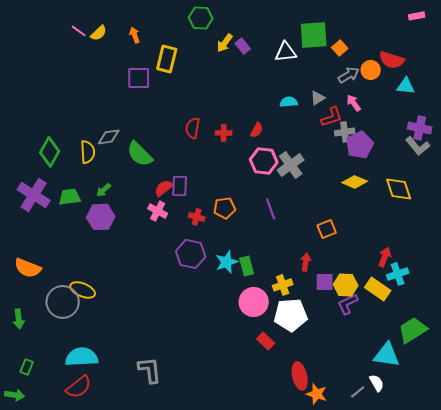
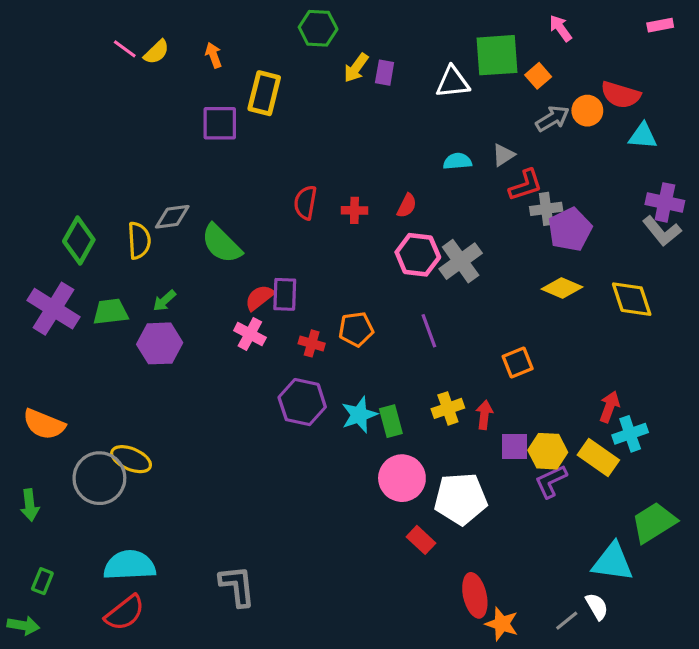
purple rectangle: (243, 46) -> (385, 73), turned 49
pink arrow: (354, 103) -> (560, 28), moved
yellow cross: (283, 285) -> (448, 408), moved

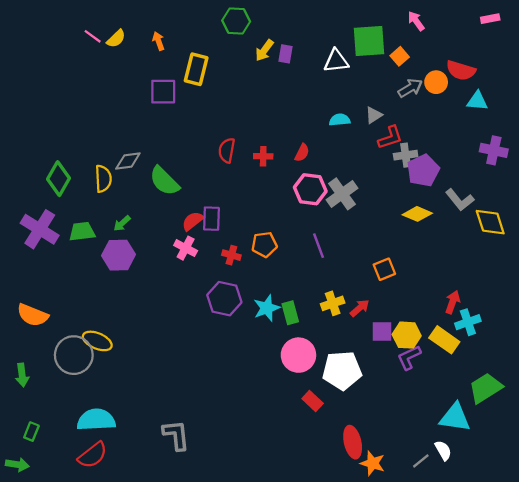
gray L-shape: (662, 231) -> (460, 200), moved
yellow diamond: (632, 299) -> (490, 222), moved
red arrow: (484, 415) -> (360, 308), turned 42

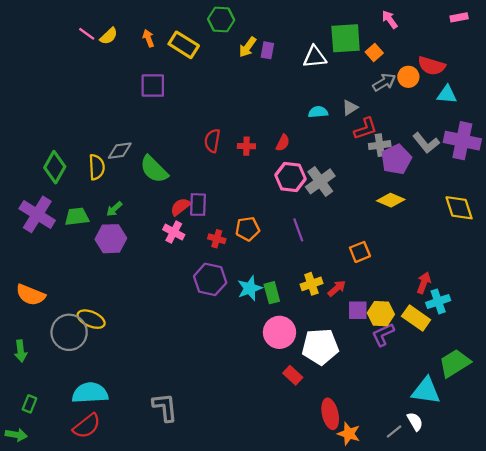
yellow rectangle: (196, 69) -> (184, 45), moved, turned -72
purple cross: (494, 150) -> (462, 141), size x1.4
gray L-shape: (460, 200) -> (426, 143), moved

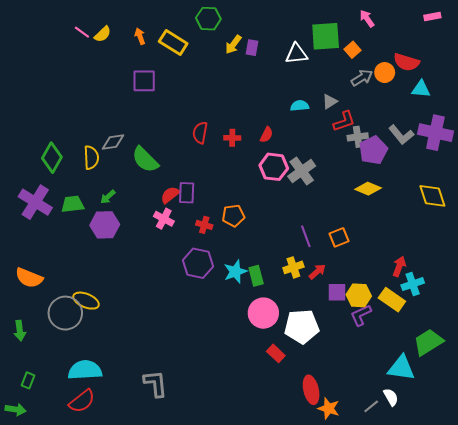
purple line: (298, 230) -> (306, 236), moved

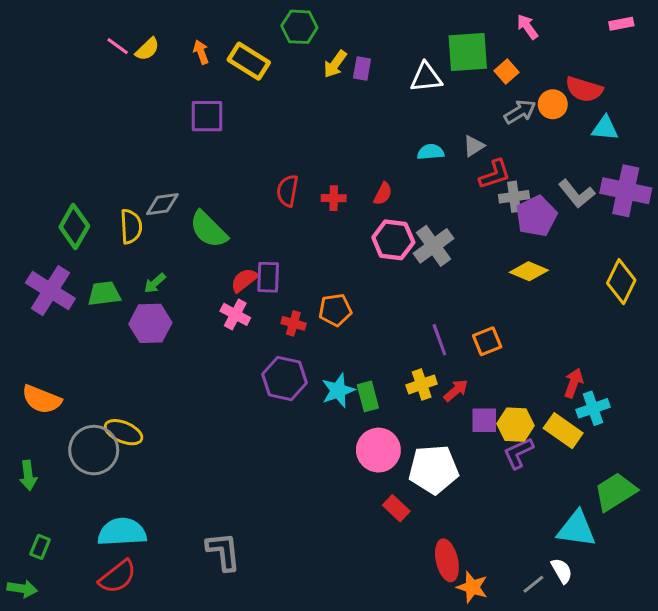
yellow diamond: (432, 196) -> (621, 282), turned 44

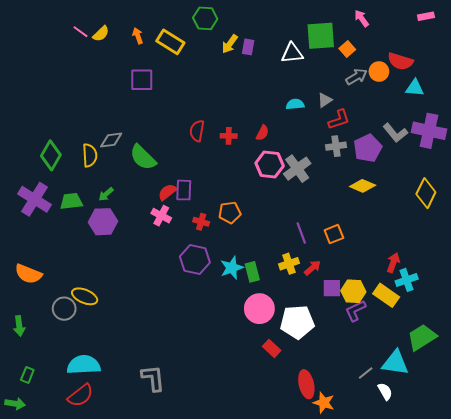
gray cross: (514, 197) -> (336, 146), moved
gray circle: (94, 450) -> (64, 309), size x0.7
gray line: (533, 584) -> (366, 373), moved

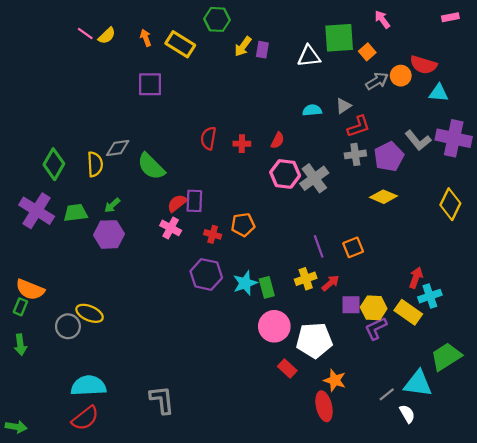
green rectangle: (27, 375) -> (20, 307), moved
orange star: (324, 403) -> (335, 380), moved

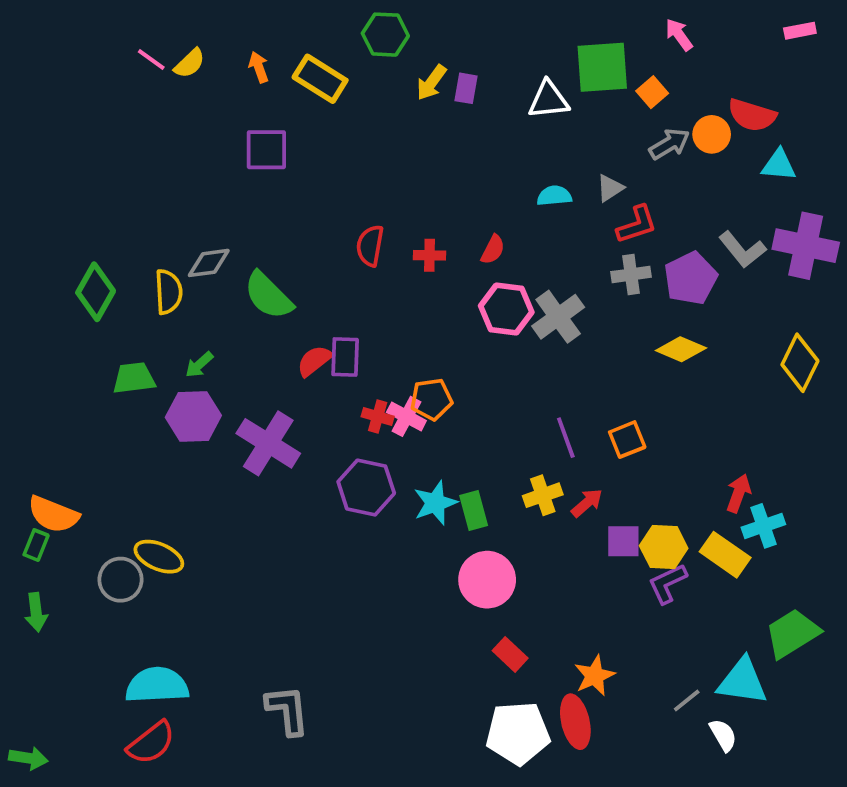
purple cross: (37, 211) -> (268, 443), moved
pink cross: (171, 228) -> (406, 416), moved
white pentagon: (314, 340) -> (518, 733), moved
orange star: (335, 380) -> (595, 676), turned 30

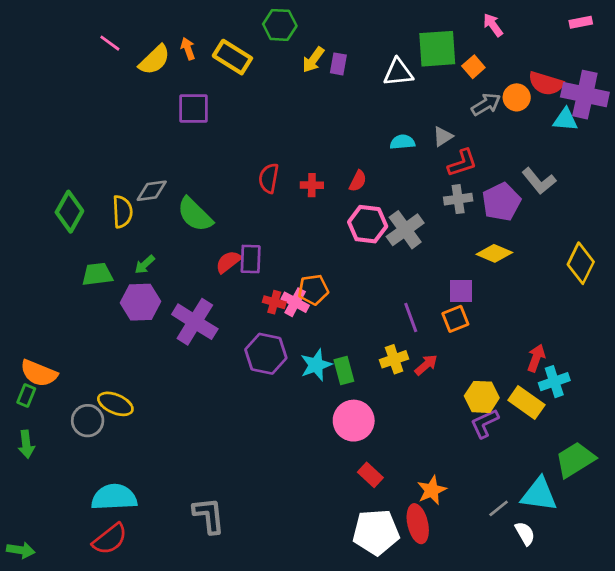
yellow semicircle: (190, 63) -> (154, 60), moved, size x1.4
purple cross: (806, 246) -> (585, 95), moved
purple square: (623, 541) -> (461, 291), moved

